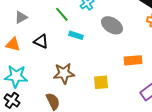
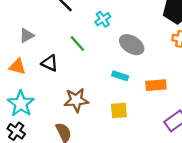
green line: (62, 14) -> (77, 43), moved
cyan rectangle: (76, 35) -> (120, 76), moved
cyan star: (16, 76) -> (21, 104), turned 30

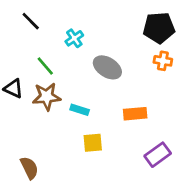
cyan rectangle: (120, 76) -> (80, 110), moved
brown star: (76, 100) -> (47, 96), moved

